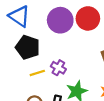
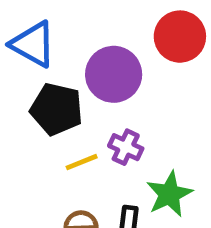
purple circle: (60, 20) -> (114, 74), moved

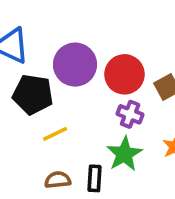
red circle: (180, 37) -> (124, 74), moved
purple cross: (126, 147) -> (130, 114), moved

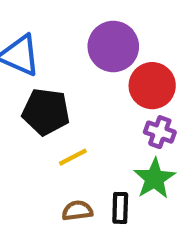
purple circle: (75, 65) -> (113, 46), moved

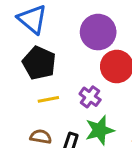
purple cross: (160, 132) -> (90, 97), moved

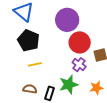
purple cross: (90, 97) -> (79, 65), moved

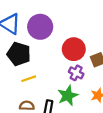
purple circle: (67, 20) -> (40, 27), moved

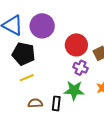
yellow line: (29, 79) -> (27, 78), moved
green star: (68, 96) -> (74, 90), turned 30

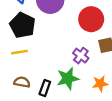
red circle: (76, 45) -> (91, 19), moved
green star: (74, 90) -> (68, 78), turned -30

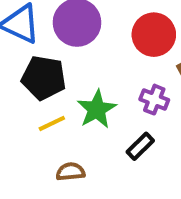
green star: (68, 78) -> (97, 109), moved
black rectangle: (45, 88) -> (140, 146), moved, turned 42

